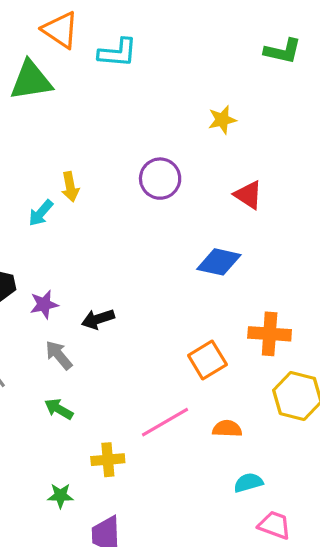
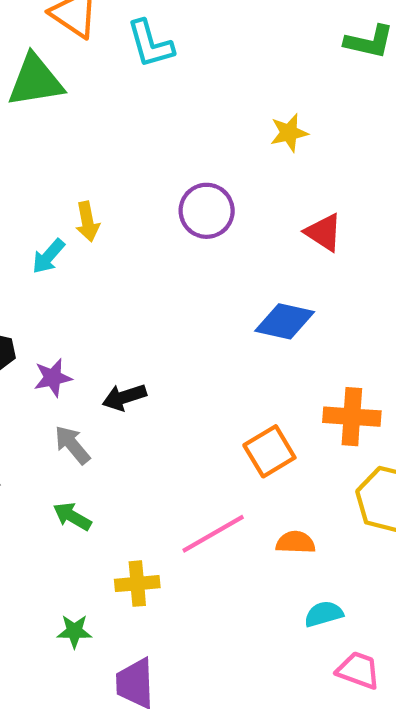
cyan L-shape: (118, 53) -> (150, 44), turned 69

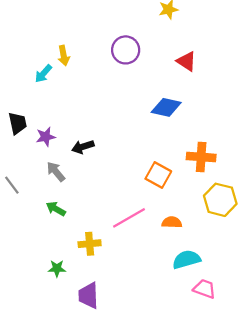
orange square: (269, 451) -> (158, 175), turned -30
cyan semicircle: (324, 614) -> (186, 259), size x1.4

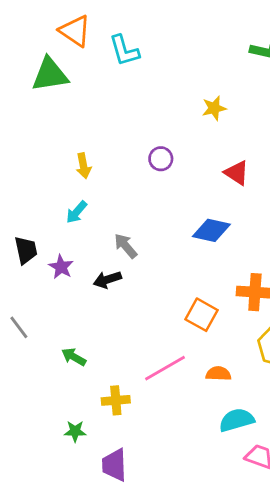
purple circle: (126, 50) -> (161, 159), size x0.7
cyan arrow: (43, 74) -> (76, 212), moved
purple star: (46, 137) -> (61, 267), turned -30
gray arrow: (56, 172) -> (126, 246), moved

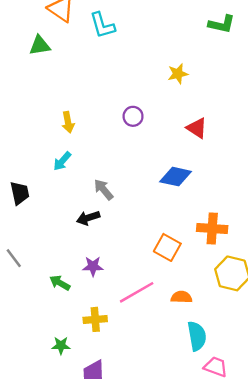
green triangle: (50, 74) -> (40, 45), size x0.7
purple star: (61, 267) -> (93, 266), moved, turned -30
cyan semicircle: (237, 420) -> (197, 336), turned 96

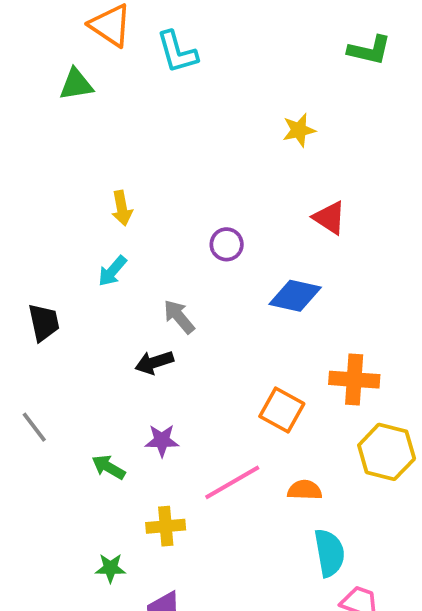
purple circle: (133, 116) -> (227, 244), moved

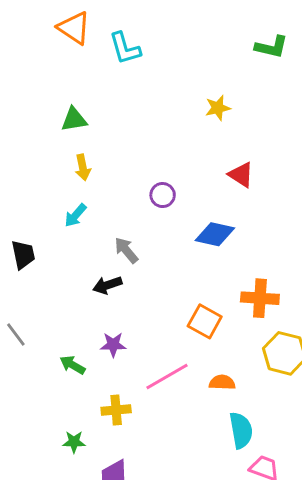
green triangle: (76, 84) -> (74, 120), moved

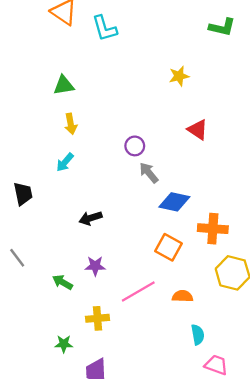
blue diamond: (215, 234) -> (174, 202), moved
gray arrow: (126, 250) -> (149, 173), moved
cyan semicircle: (241, 430) -> (198, 335), size x0.7

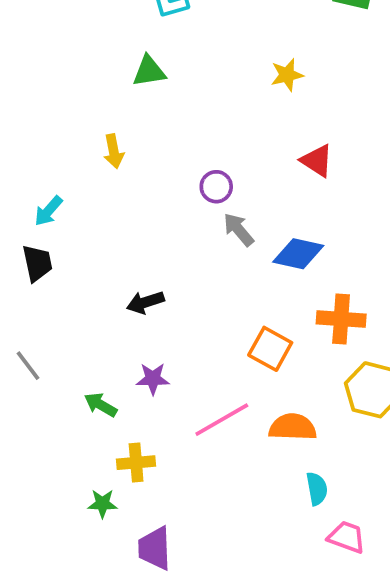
green triangle: (64, 85) -> (149, 71), moved
cyan arrow: (65, 162) -> (48, 211), moved
blue diamond: (174, 202) -> (298, 254), moved
orange semicircle: (183, 296) -> (293, 427), size x1.4
yellow cross: (98, 318) -> (136, 463), moved

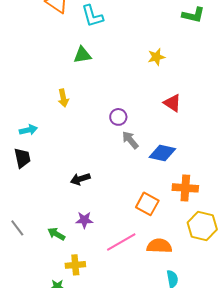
cyan arrow: (48, 211) -> (28, 130), turned -144
gray line: (28, 366) -> (17, 228), moved

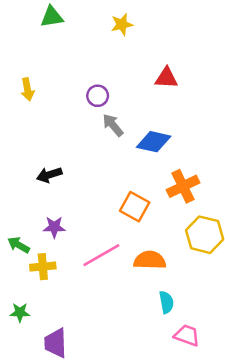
yellow star: (156, 57) -> (122, 24), moved
yellow arrow: (63, 98) -> (28, 89), moved
red triangle: (172, 103) -> (166, 78), turned -30
orange cross: (185, 188) -> (183, 186), turned -30
yellow cross: (75, 265) -> (43, 267), moved

